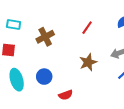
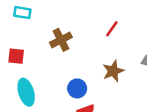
cyan rectangle: (14, 25) -> (22, 13), moved
blue circle: (44, 77) -> (77, 88), moved

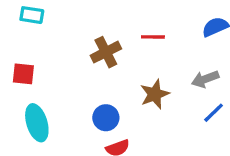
red line: (112, 29) -> (153, 37), turned 56
brown cross: (61, 40) -> (106, 52), moved

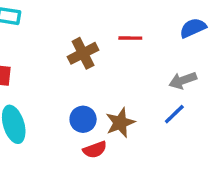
brown star: (155, 94) -> (120, 123), moved
blue line: (214, 113) -> (174, 114), moved

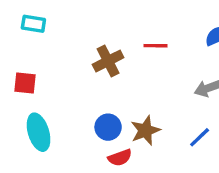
blue line: (174, 114) -> (200, 137), moved

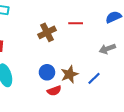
blue line: (200, 137) -> (94, 78), moved

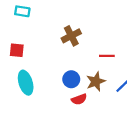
red line: (76, 23) -> (107, 56), moved

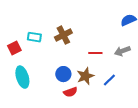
cyan rectangle: (22, 11) -> (34, 37), moved
red square: (17, 50) -> (14, 48), turned -32

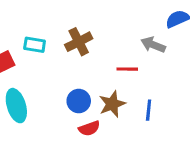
gray arrow: (122, 51) -> (153, 45), moved, turned 42
blue line: (109, 80) -> (149, 110), turned -40

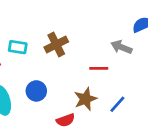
blue circle: (79, 101) -> (36, 91), moved
blue line: (149, 110) -> (117, 104), turned 36

